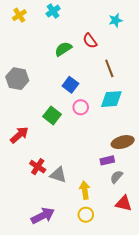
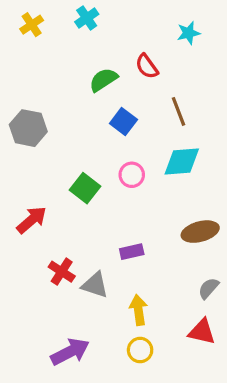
blue square: (70, 85) -> (123, 121), moved
purple rectangle: (107, 160) -> (132, 252), moved
gray semicircle: (116, 177) -> (209, 288), moved

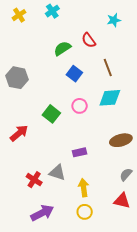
red cross: (62, 272) -> (34, 180), moved

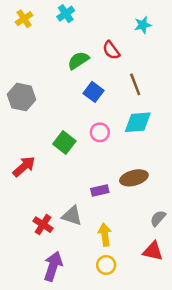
brown ellipse: (121, 140) -> (134, 178), moved
purple arrow: (42, 213) -> (53, 266), turned -45

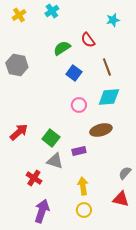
gray hexagon: (21, 97) -> (17, 65), moved
green square: (64, 142) -> (51, 138), moved
brown ellipse: (134, 178) -> (101, 130), moved
gray triangle: (72, 216) -> (55, 161), moved

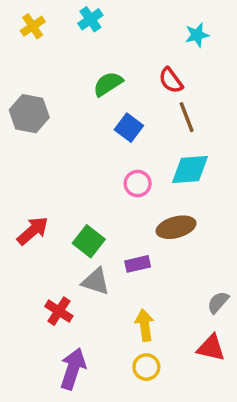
red semicircle: (88, 40) -> (171, 80), moved

